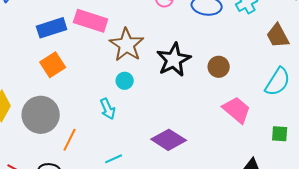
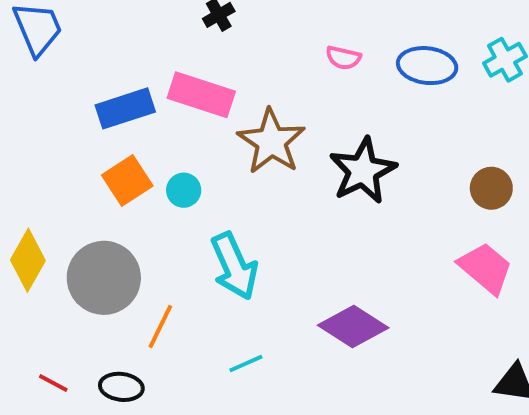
brown circle: (219, 67) -> (491, 188), moved
cyan circle: (125, 81) -> (184, 190), moved
cyan arrow: (108, 109) -> (234, 266), size x1.6

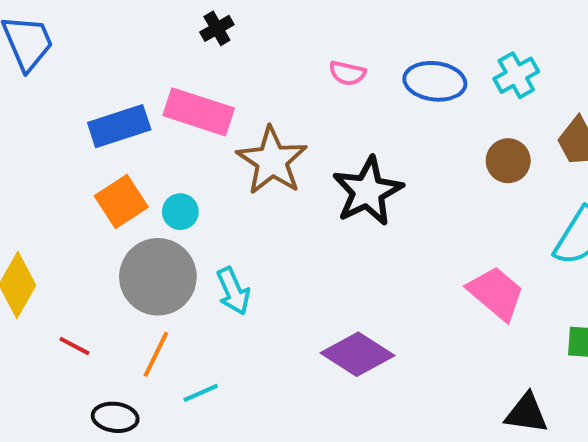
brown circle: (491, 188) -> (508, 161), moved
cyan arrow: (234, 266) -> (233, 291), size x0.7
gray circle: (104, 278) -> (158, 277), moved
cyan line: (246, 363) -> (201, 393), moved
red line: (53, 383) -> (74, 346), moved

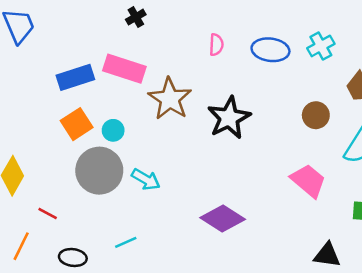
pink semicircle: (347, 73) -> (216, 45), turned -100
brown circle: (508, 161) -> (316, 115), moved
cyan arrow: (233, 291) -> (146, 179), turned -36
orange line: (156, 354) -> (21, 246), moved

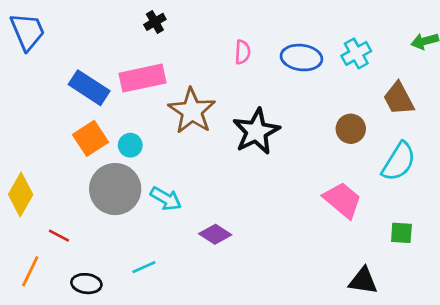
pink rectangle: (124, 69) -> (143, 78), turned -30
blue rectangle: (75, 77) -> (89, 88), turned 51
purple diamond: (223, 218) -> (215, 234), moved, size x0.7

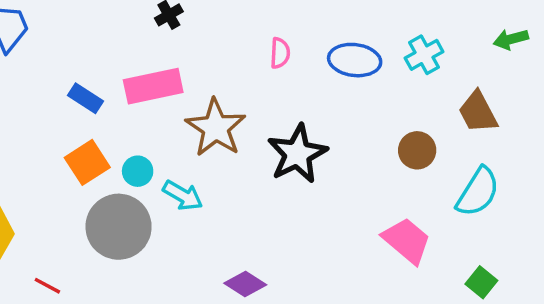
blue rectangle: (89, 88) -> (86, 98), size x0.7
cyan arrow: (166, 199) -> (183, 195), moved
green square: (401, 233) -> (481, 282), turned 35

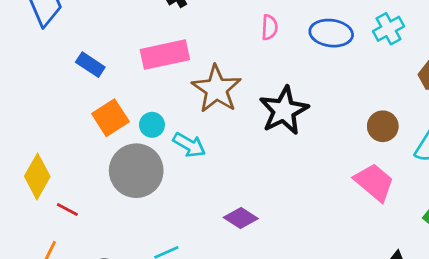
blue rectangle: (86, 98) -> (90, 65), moved
brown circle: (417, 150) -> (383, 126), moved
red line: (47, 286) -> (67, 209), moved

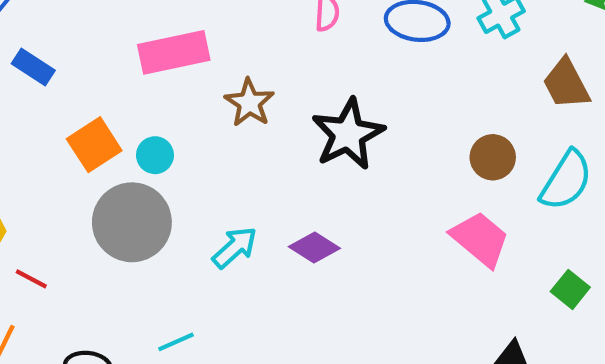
blue rectangle: (90, 65) -> (33, 67), moved
brown star: (216, 89) -> (249, 103), size x0.7
cyan arrow: (189, 145) -> (235, 247), moved, turned -72
purple diamond: (241, 218) -> (314, 247), moved

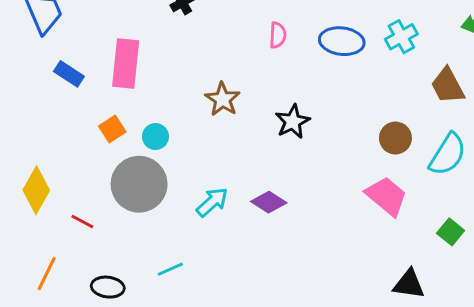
pink rectangle: (174, 52) -> (126, 63), moved, turned -72
black star: (348, 134) -> (293, 122), size x0.7
orange square: (94, 145) -> (112, 129), size x0.7
red line: (31, 279) -> (82, 221), moved

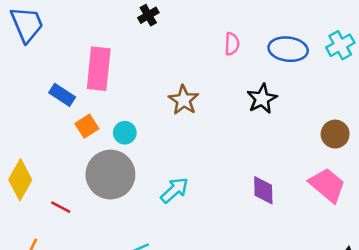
blue rectangle: (69, 74) -> (62, 95), moved
black star: (293, 122) -> (262, 99), moved
purple diamond: (269, 202) -> (263, 190), moved, turned 56

